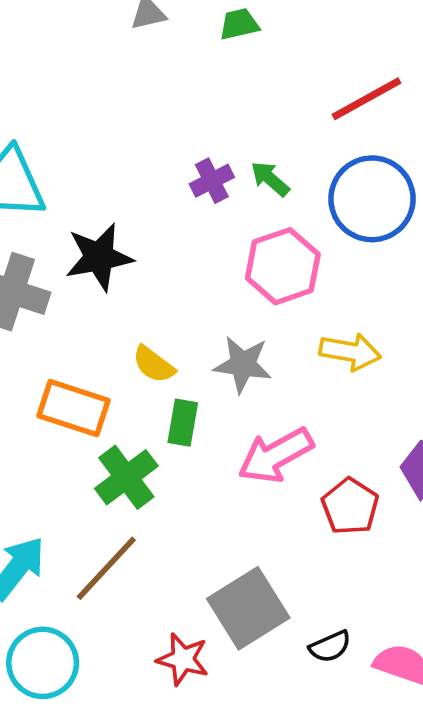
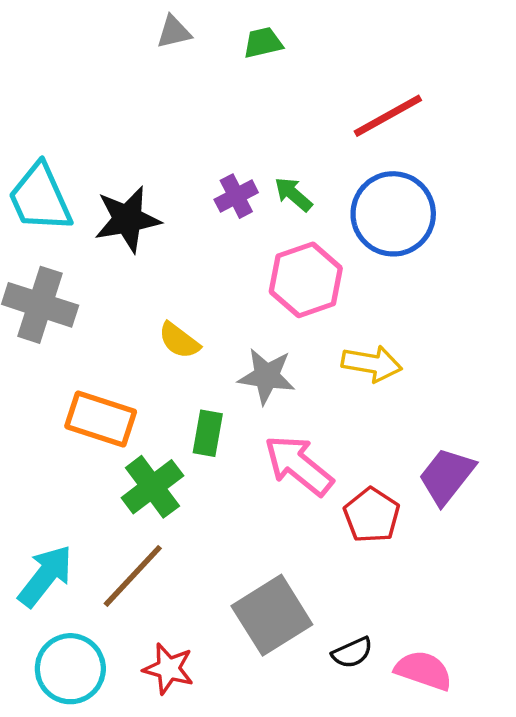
black star: (99, 257) -> (127, 219), moved
yellow semicircle: (154, 364) -> (179, 341), moved
pink arrow: (276, 455) -> (299, 465), turned 68
red star: (183, 659) -> (168, 669), moved

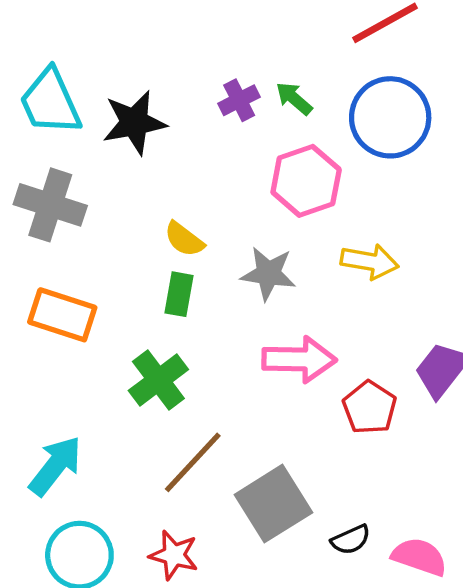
orange rectangle: (101, 419) -> (62, 315), moved
green rectangle: (208, 433) -> (179, 294), moved
pink arrow: (299, 465) -> (299, 359), turned 142
brown line: (133, 576) -> (193, 462), moved

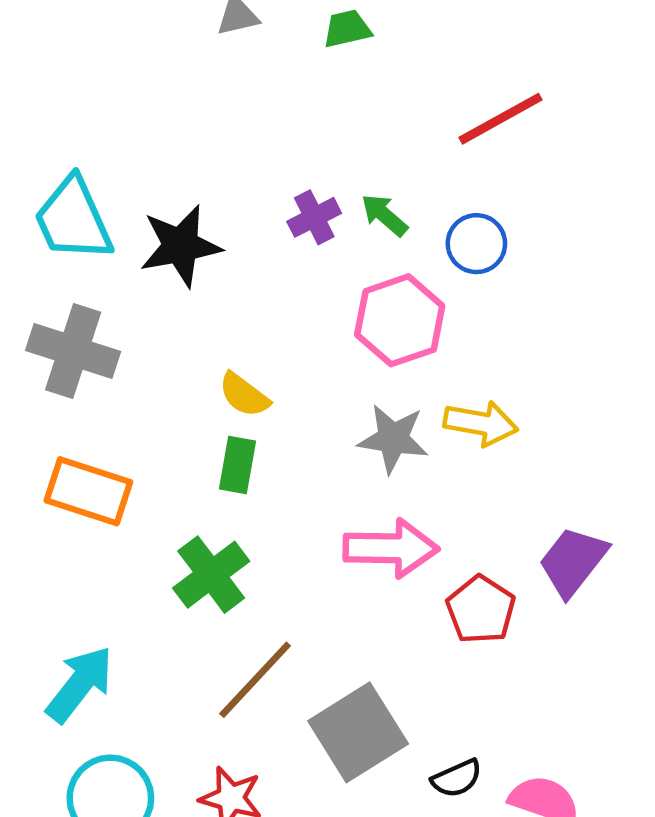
blue circle: (390, 117) -> (476, 244), moved, size x0.6
gray star: (268, 274) -> (393, 439), moved

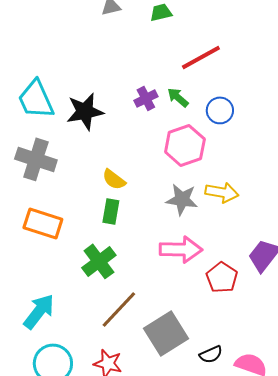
red line: (501, 119) -> (201, 57), moved

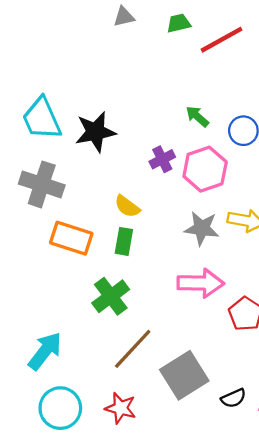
red line: (201, 57) -> (221, 40), moved
purple cross: (146, 98) -> (162, 159), moved
orange rectangle: (43, 223) -> (71, 238), moved

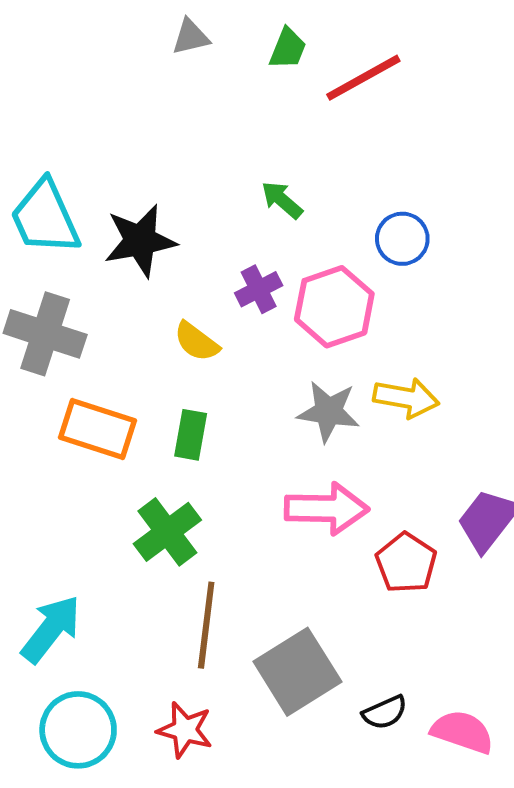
green trapezoid: (179, 23) -> (288, 49), turned 125
green arrow: (197, 116) -> (282, 200), moved
yellow semicircle: (127, 206) -> (196, 342), moved
brown line: (133, 349) -> (206, 625), turned -36

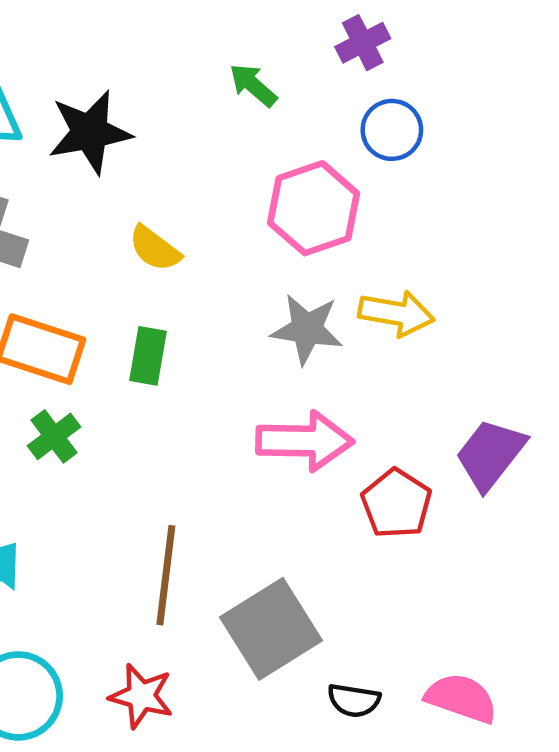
purple cross: (259, 289) -> (363, 43), moved
green cross: (167, 532) -> (54, 436), moved, size x0.7
black semicircle: (385, 712) -> (354, 700), moved, turned 33

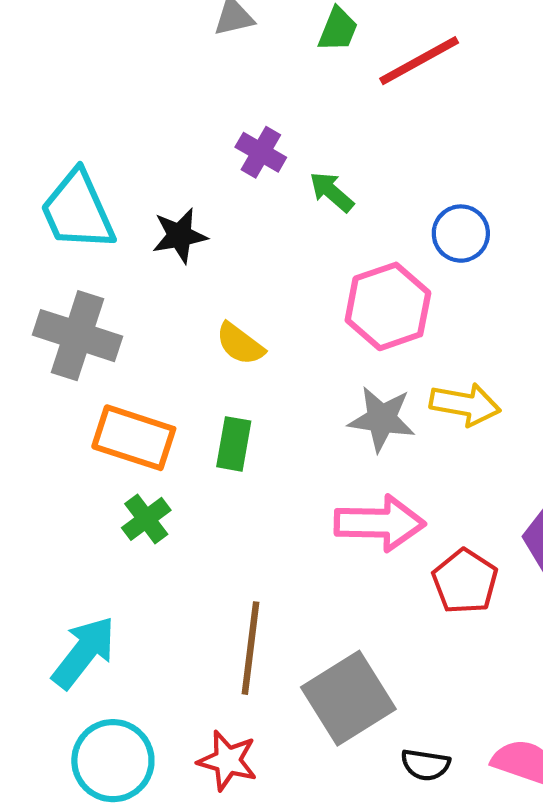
purple cross: (363, 43) -> (261, 152), moved, turned -33
black star: (90, 132) -> (180, 236), size x0.7

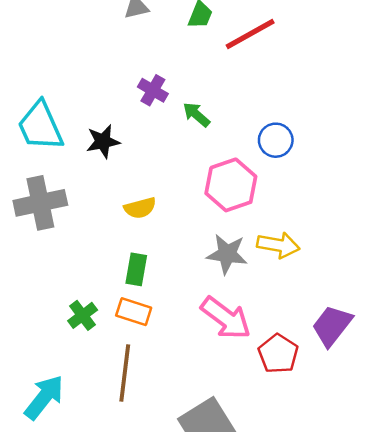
gray cross: (78, 336) -> (40, 203), turned -30
yellow semicircle: (240, 344) -> (140, 208), turned -52
orange rectangle: (134, 438) -> (134, 312), moved, size x0.7
pink arrow: (380, 523) -> (226, 318), turned 36
brown line: (250, 648) -> (125, 373), moved

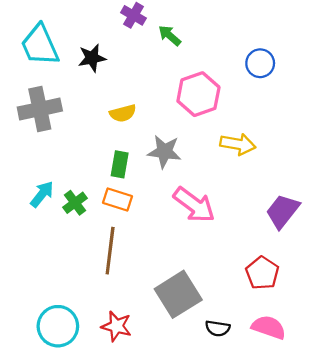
blue circle: (276, 140) -> (260, 63), moved
gray star: (227, 254) -> (164, 152), moved
red pentagon: (278, 354) -> (262, 273), moved
cyan arrow: (44, 397) -> (42, 194), moved, size x0.7

